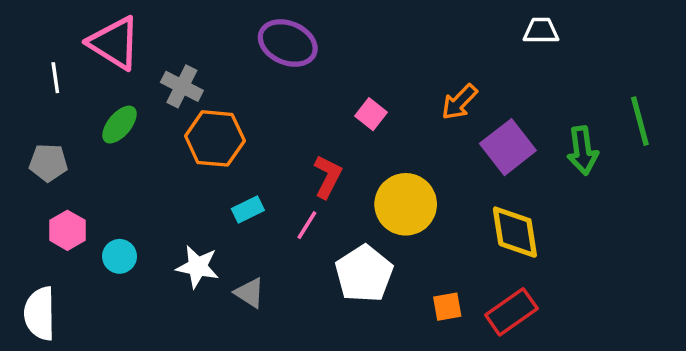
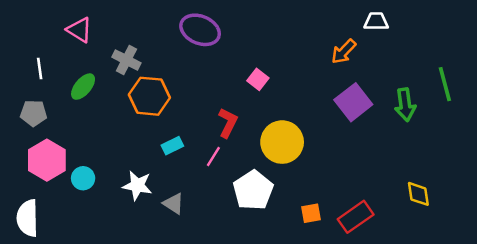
pink triangle: (114, 43) -> (79, 30), size x0.7
white line: (55, 78) -> (40, 68), moved
orange arrow: (459, 102) -> (344, 52), moved
pink hexagon: (67, 230) -> (47, 160), size x1.5
yellow diamond: (515, 232) -> (418, 194), moved, size x0.7

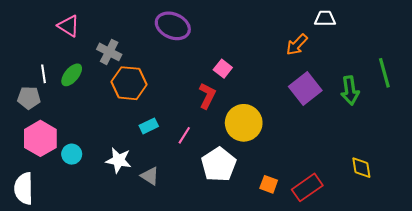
white line: (40, 68) -> (44, 74), moved
red L-shape: (228, 123) -> (207, 96), moved
orange square: (311, 213) -> (269, 184), turned 30

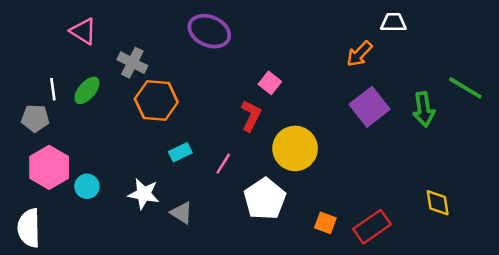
green line: (384, 73) -> (465, 88), turned -44

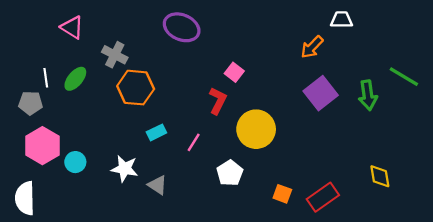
white pentagon: (265, 199) -> (230, 173), size x0.7

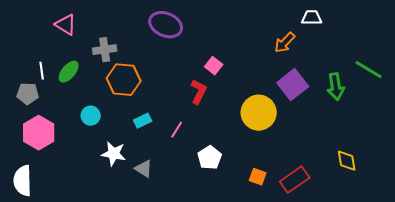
gray cross: (115, 55) -> (105, 50), turned -35
yellow circle: (256, 129) -> (259, 113), moved
cyan circle: (75, 162) -> (91, 116), moved

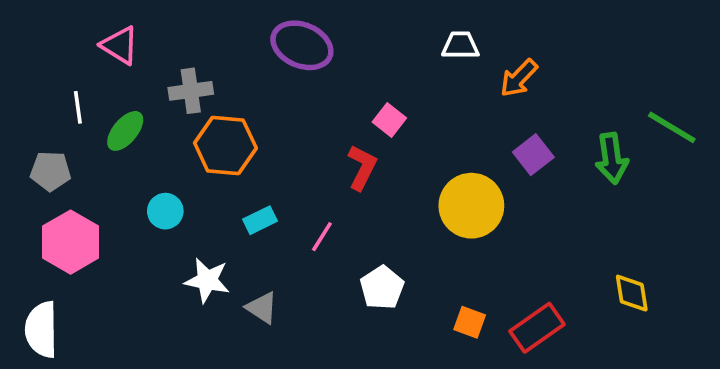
white trapezoid: (312, 18) -> (460, 45), moved
white line: (42, 71) -> (78, 107), moved
purple square: (293, 85) -> (533, 155), size x0.7

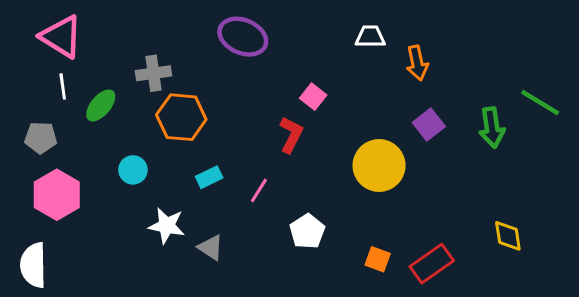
pink triangle: (120, 45) -> (61, 37), moved, size x1.4
orange arrow: (519, 78) -> (417, 63), turned -56

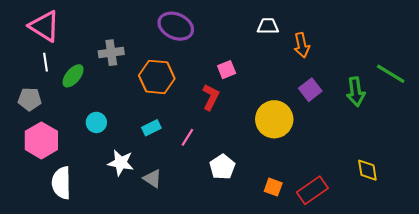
pink square: (313, 97) -> (227, 70), turned 30
orange hexagon: (181, 117) -> (157, 77), moved
white semicircle: (33, 265) -> (61, 183), moved

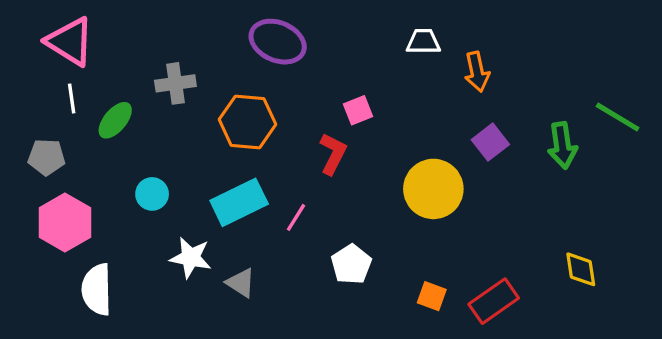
cyan rectangle: (151, 128) -> (239, 202), size x1.8

